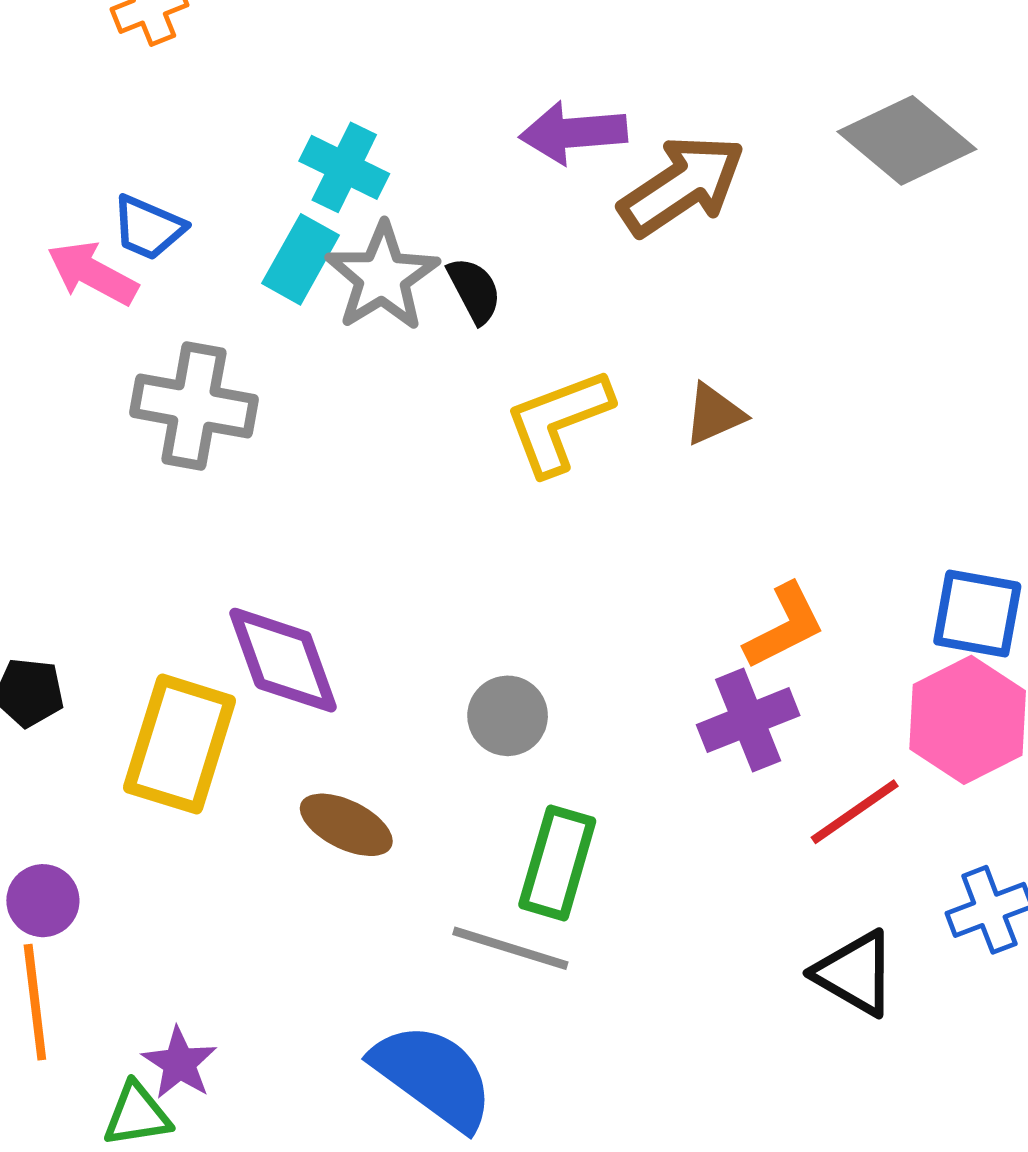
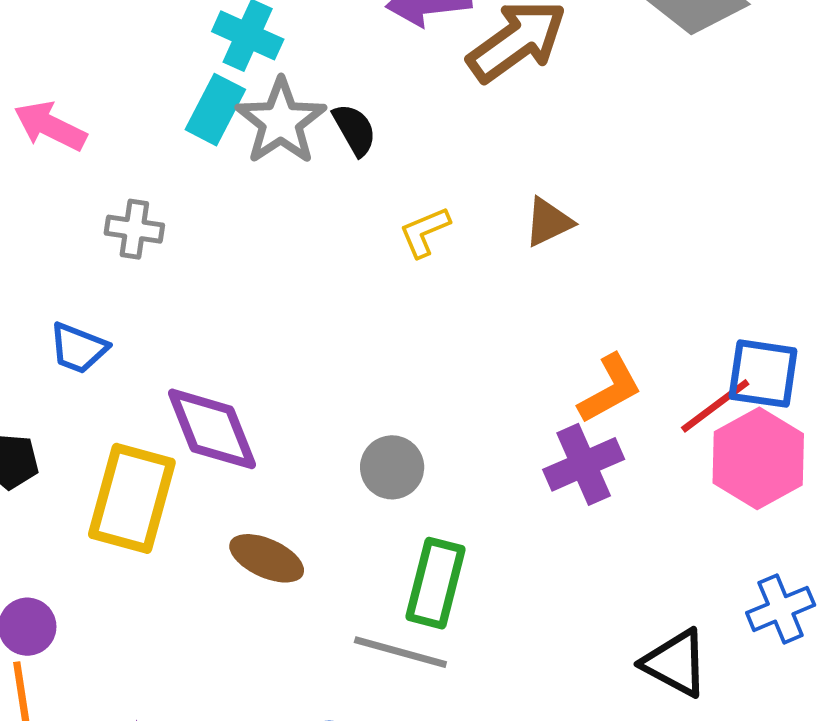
blue trapezoid: (148, 228) -> (78, 348), moved
gray cross: (194, 406) -> (134, 229), size x0.6
yellow L-shape: (558, 421) -> (425, 232), size x0.6
red line: (855, 812) -> (715, 406), moved

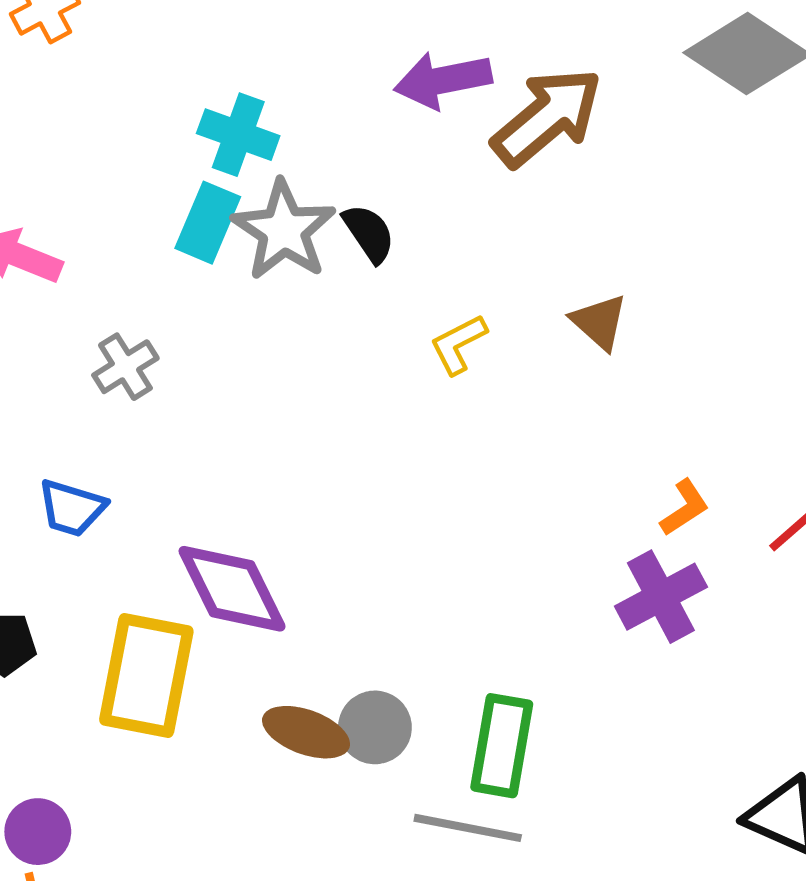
brown triangle: (548, 222) -> (599, 322), turned -48
gray cross: (134, 229) -> (125, 367), turned -36
orange L-shape: (610, 389) -> (685, 508), size x0.7
gray circle: (392, 467) -> (375, 727), moved

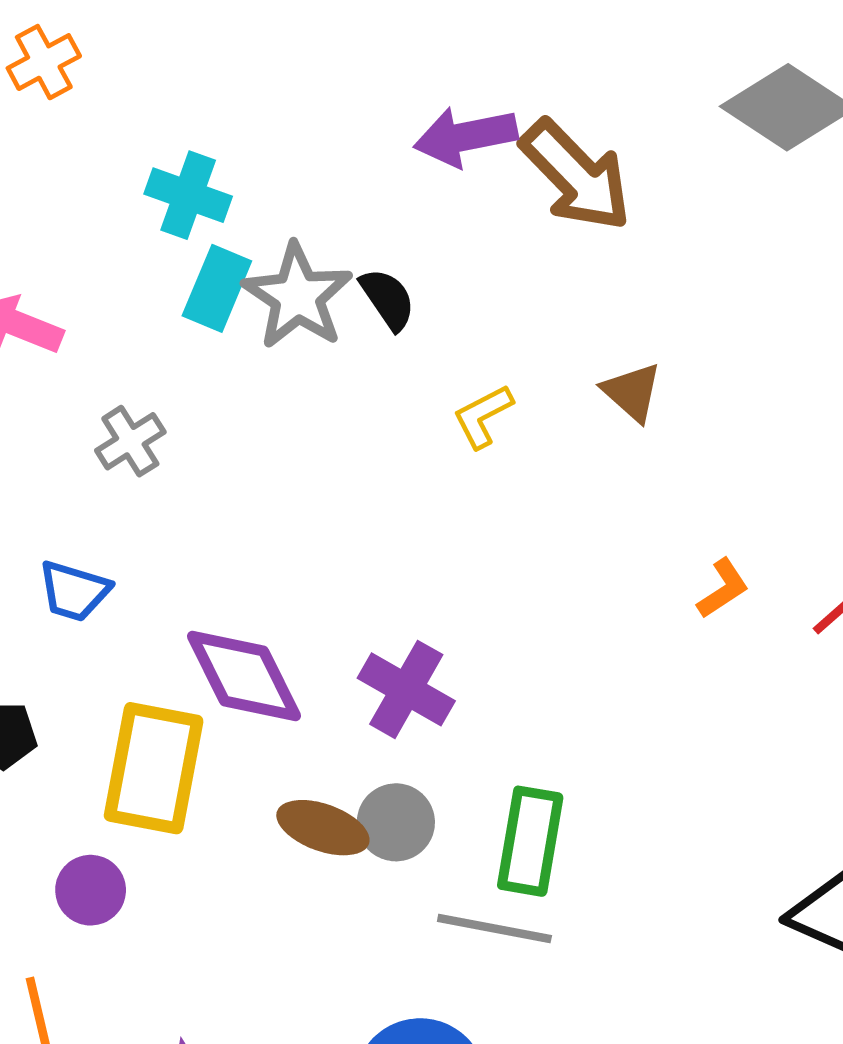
brown arrow: (547, 117) -> (576, 175), turned 86
cyan cross: (238, 135) -> (188, 195), moved
purple cross: (661, 597) -> (406, 689), moved, turned -32
purple circle: (38, 832) -> (91, 890), moved

